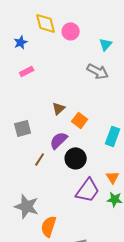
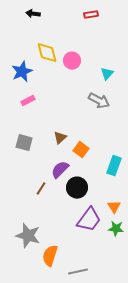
blue star: (21, 42) -> (22, 72), size x1.5
gray square: (23, 128) -> (24, 143), moved, turned 30

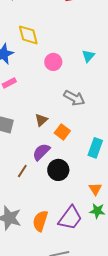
pink circle: (72, 61) -> (53, 62), moved
gray arrow: (99, 101) -> (74, 98), moved
purple trapezoid: (89, 220) -> (70, 218), moved
orange semicircle: (50, 256) -> (40, 221), moved

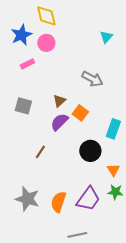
pink circle: (53, 62) -> (46, 43), moved
purple semicircle: (41, 152) -> (59, 122), moved
black circle: (58, 170) -> (90, 151), moved

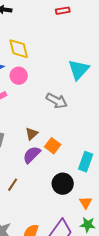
cyan triangle: (106, 37) -> (79, 70), size x1.6
gray arrow: (92, 79) -> (57, 101), moved

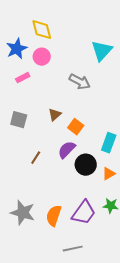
purple semicircle: (32, 155) -> (67, 150), moved
brown line: (13, 185) -> (36, 158), moved
orange triangle: (86, 203) -> (109, 174), moved, turned 32

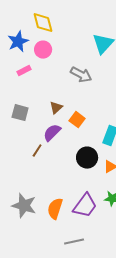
purple semicircle: (67, 150) -> (52, 133), moved

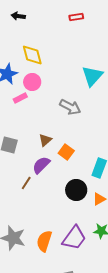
pink rectangle: (24, 71) -> (20, 98), moved

